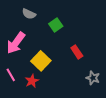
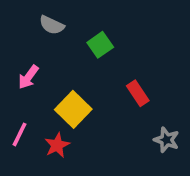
pink arrow: (16, 43) -> (28, 77), size x0.6
pink line: (11, 75) -> (19, 134), turned 56

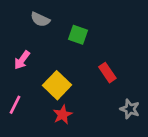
green square: (100, 45) -> (78, 35), turned -36
red star: (57, 145) -> (63, 115), moved

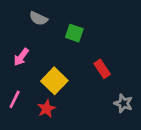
red star: (63, 115) -> (46, 109), moved

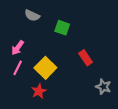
pink line: (15, 99) -> (18, 68), moved

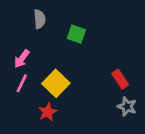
gray semicircle: (32, 15) -> (40, 19), turned -120
red rectangle: (86, 58) -> (120, 79), moved

